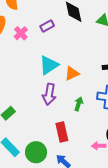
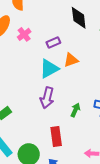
purple rectangle: (47, 26) -> (53, 43), moved
orange triangle: (72, 73) -> (71, 60), moved

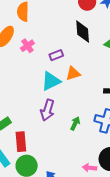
red rectangle: (56, 137) -> (21, 142), moved

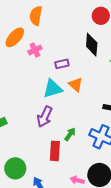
orange triangle: (73, 73) -> (76, 85), turned 49
red rectangle: (21, 142) -> (55, 151), moved

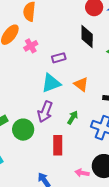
orange triangle: (76, 85) -> (81, 84), moved
green arrow: (70, 134) -> (73, 118), moved
green circle: (15, 168) -> (23, 130), moved

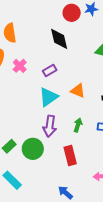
black diamond: (87, 37) -> (59, 39), moved

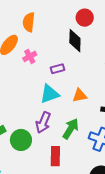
red circle: (72, 13) -> (85, 18), moved
orange triangle: (78, 91) -> (80, 96), turned -49
green arrow: (78, 125) -> (71, 129), size x1.5

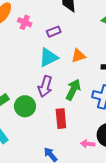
pink cross: (30, 56) -> (25, 22), turned -32

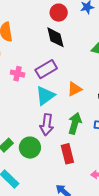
pink cross: (25, 22) -> (17, 74), moved
purple rectangle: (54, 32) -> (46, 69), size x1.5

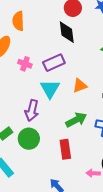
cyan triangle: (45, 96) -> (50, 89), turned -30
green arrow: (75, 123) -> (76, 120), turned 40
purple arrow: (47, 125) -> (32, 111), moved

